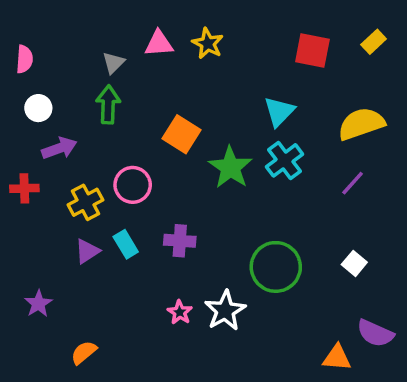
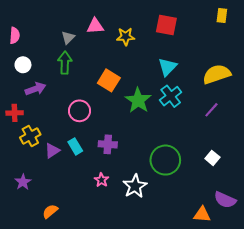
yellow rectangle: (374, 42) -> (222, 16), moved, turned -40
yellow star: (208, 43) -> (126, 36), moved, turned -30
red square: (312, 50) -> (166, 25), moved
yellow cross: (85, 202) -> (30, 136), moved
pink star: (180, 312) -> (101, 180), moved

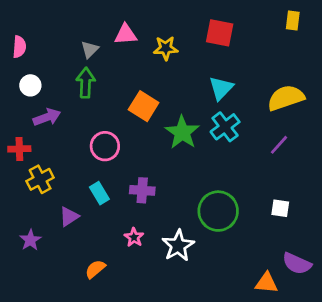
purple triangle: (52, 151) -> (69, 217), moved
white square: (212, 158) -> (280, 208), turned -32
orange semicircle: (50, 211) -> (95, 269), moved

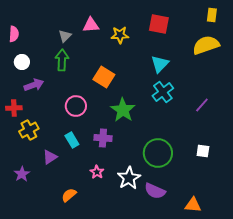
yellow semicircle: (286, 98) -> (206, 45), moved
green star: (182, 132) -> (123, 110), moved
purple semicircle: (297, 264) -> (155, 191), moved

